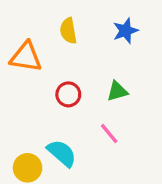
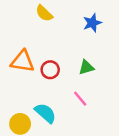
yellow semicircle: (68, 31) -> (44, 13), moved, turned -36
orange triangle: (26, 57) -> (22, 61), moved

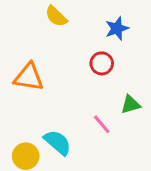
green triangle: (86, 67) -> (131, 104), moved
red circle: (50, 70) -> (102, 63), moved

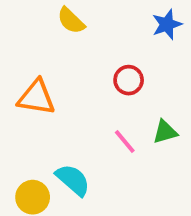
blue star: (117, 28) -> (167, 24), moved
pink line: (102, 124) -> (125, 142), moved

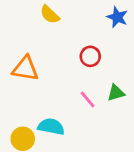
blue star: (167, 24) -> (117, 17), turned -30
cyan semicircle: (73, 180) -> (51, 127), turned -30

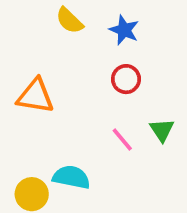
blue star: (117, 17) -> (124, 30), moved
green triangle: (116, 93) -> (162, 130), turned -48

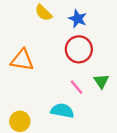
red circle: (126, 79) -> (79, 49), size x1.5
cyan semicircle: (71, 177) -> (62, 111), moved

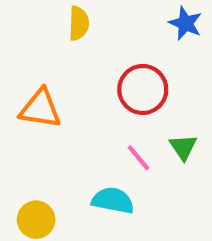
yellow semicircle: (43, 13) -> (79, 23), turned -132
blue star: (78, 19) -> (185, 23), moved

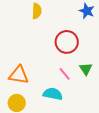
orange triangle: (40, 109) -> (19, 75), moved

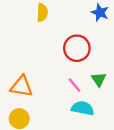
cyan semicircle: (53, 94) -> (83, 108), moved

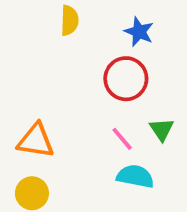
blue star: (100, 12) -> (139, 32), moved

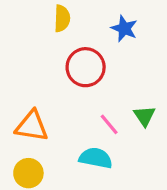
red circle: (126, 79) -> (86, 67), moved
cyan semicircle: (135, 176) -> (96, 158), moved

